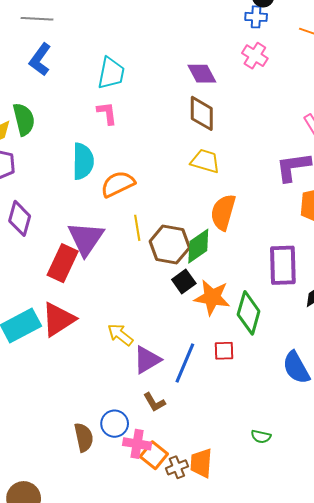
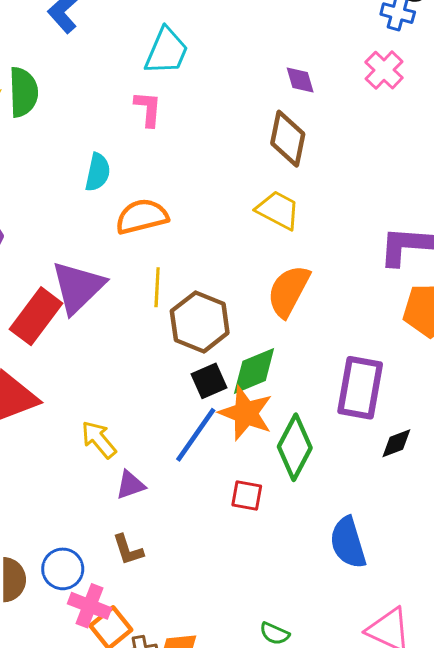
purple diamond: (202, 74) -> (300, 80), size x0.7
cyan semicircle: (83, 161) -> (98, 172), size x0.7
green diamond: (198, 246) -> (254, 371), moved
purple triangle: (147, 360) -> (130, 485), size x0.7
blue line: (185, 363) -> (196, 435), moved

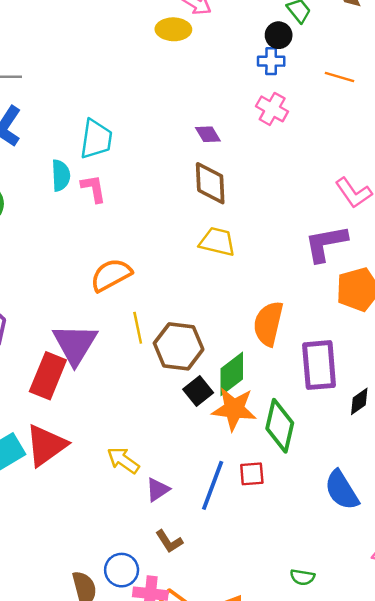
cyan semicircle: (98, 172) -> (61, 175), moved
orange semicircle: (288, 291) -> (268, 324), moved
blue line: (196, 435) -> (213, 485), moved

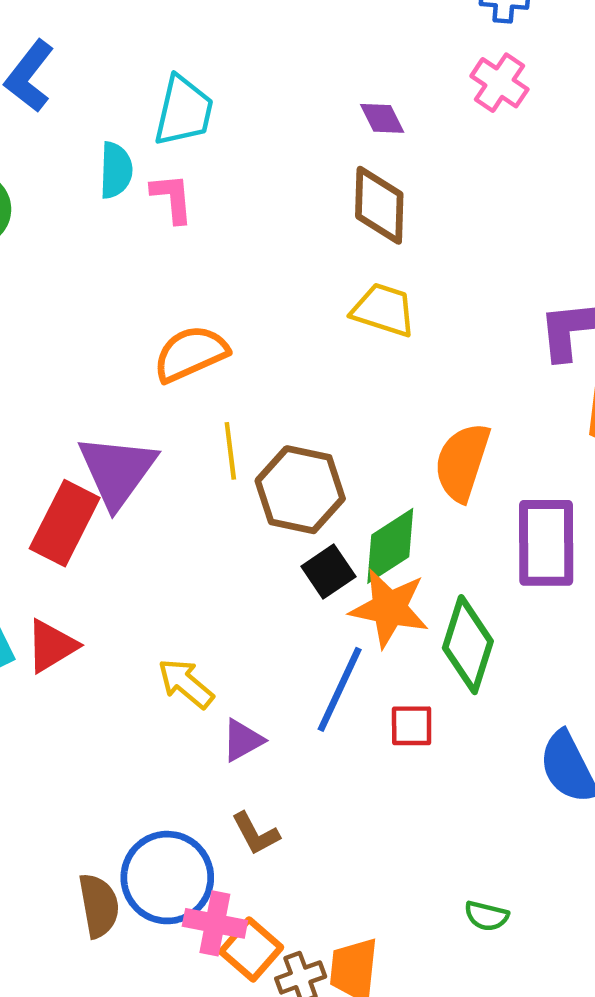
red triangle: (46, 445) -> (51, 646), size x0.7
blue line: (213, 485) -> (340, 689), moved
blue circle: (122, 570) -> (167, 878), size x1.5

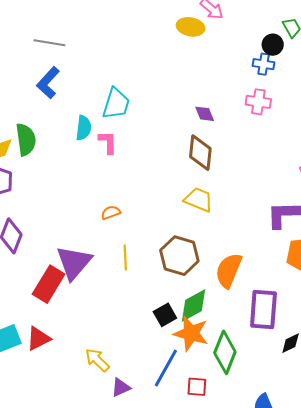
pink cross: (499, 83) -> (258, 102), turned -30
orange semicircle: (191, 354) -> (111, 213), size x0.6
brown hexagon: (300, 490) -> (179, 256), moved

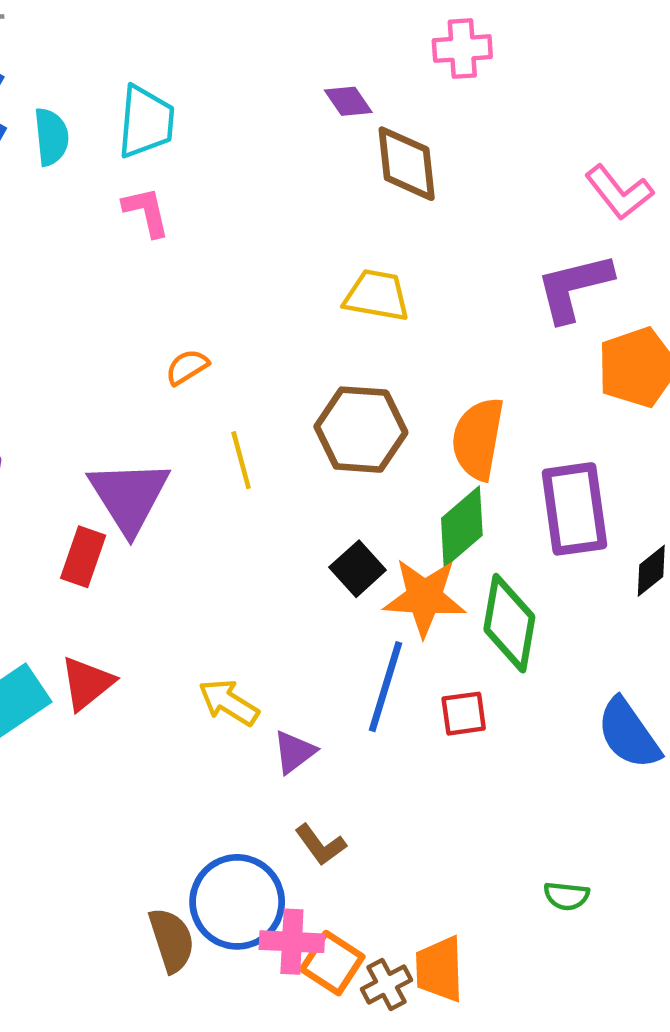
cyan semicircle: (84, 128) -> (51, 137), moved
brown diamond: (200, 153) -> (407, 164), moved
red rectangle: (49, 284) -> (83, 557), size x0.7
green diamond: (194, 305) -> (462, 527), moved

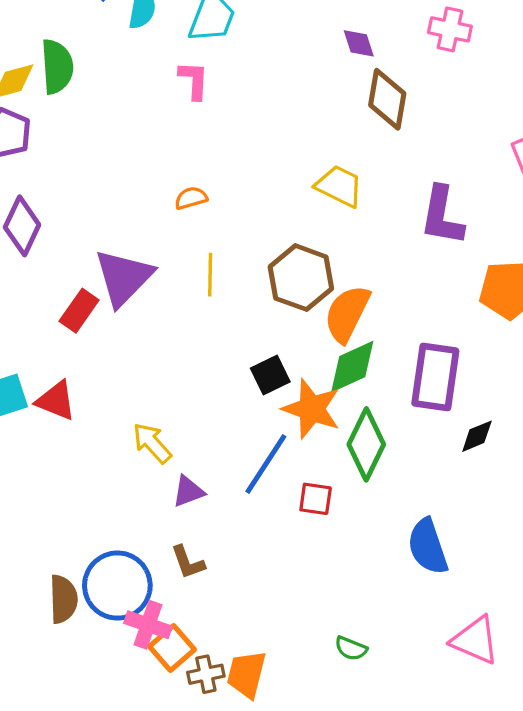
purple L-shape: (574, 287) -> (442, 216), moved, turned -82
orange semicircle: (478, 439) -> (347, 314), moved
red triangle: (87, 683) -> (56, 401), turned 45

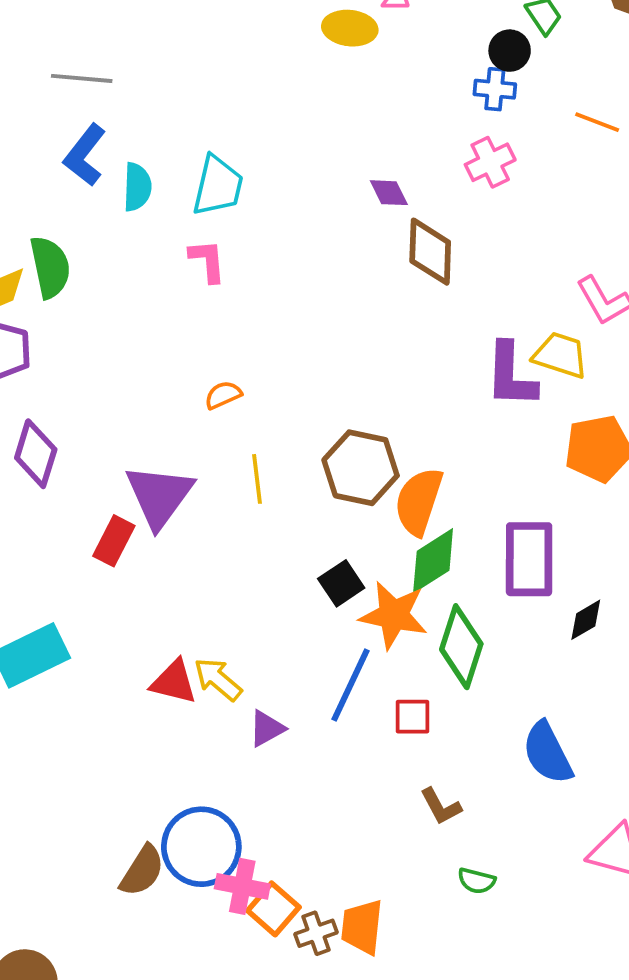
pink cross: (450, 29) -> (490, 162), turned -30
yellow trapezoid: (339, 186) -> (560, 355), moved
red triangle: (56, 401) -> (174, 682), moved
brown L-shape: (188, 562) -> (441, 806), moved
brown semicircle: (63, 599) -> (142, 871), turned 42

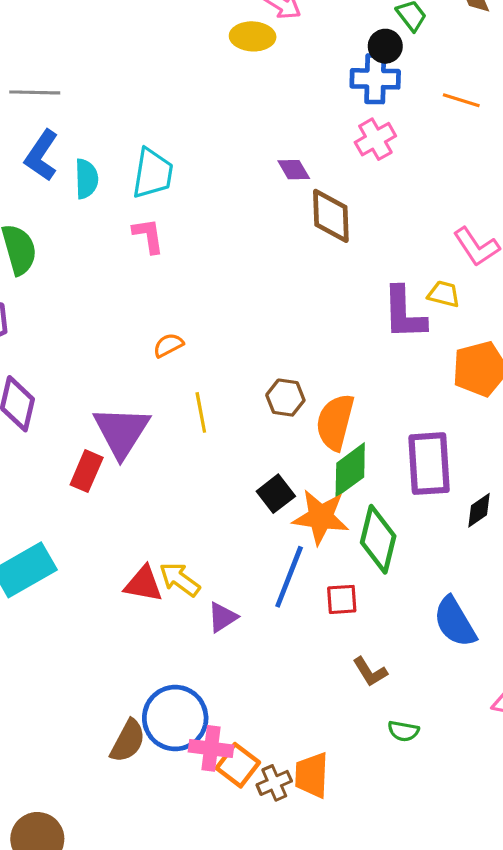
blue cross: (495, 89) -> (375, 79), size x1.4
yellow trapezoid: (560, 355) -> (444, 294), size x0.7
brown hexagon: (361, 468) -> (285, 398), size x0.6

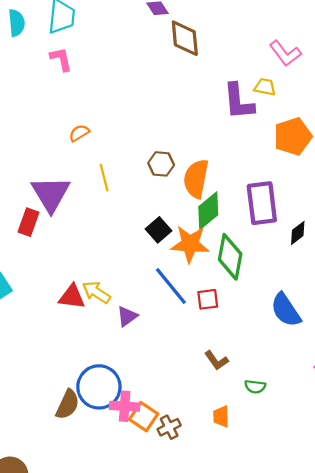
blue line: (289, 577) -> (171, 286), turned -57
brown L-shape: (370, 672) -> (216, 360), moved
orange trapezoid: (312, 775) -> (221, 417), moved, size x0.7

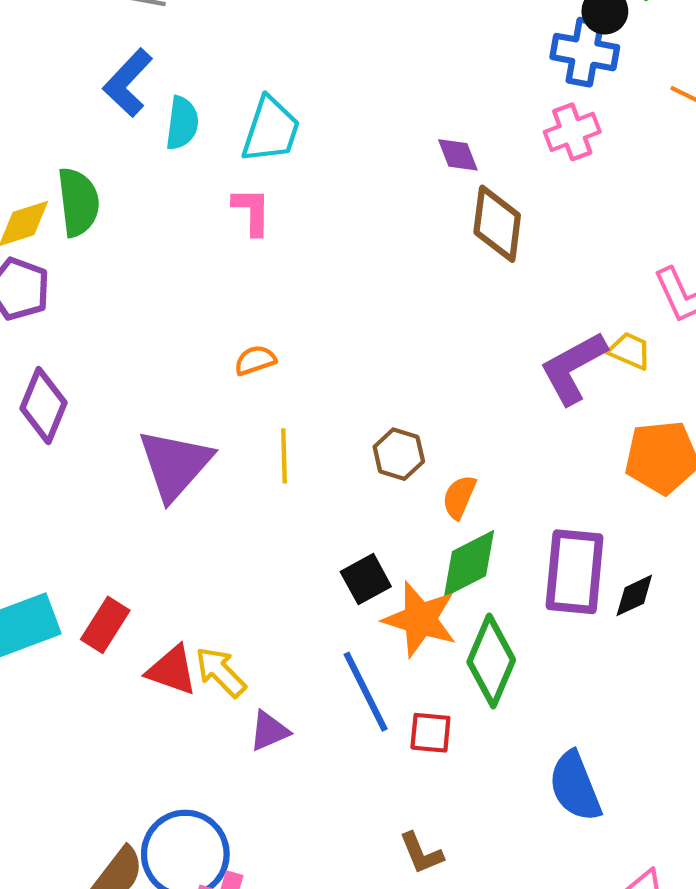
purple L-shape: (239, 102) -> (573, 368), turned 54
orange semicircle: (196, 179) -> (459, 497), size x0.6
red rectangle: (29, 222) -> (105, 625), moved
black diamond: (298, 233) -> (634, 595), moved

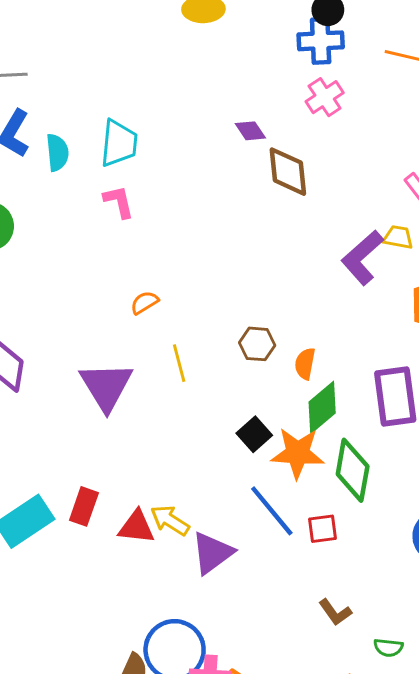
purple triangle: (269, 731) -> (212, 553), size x1.5

